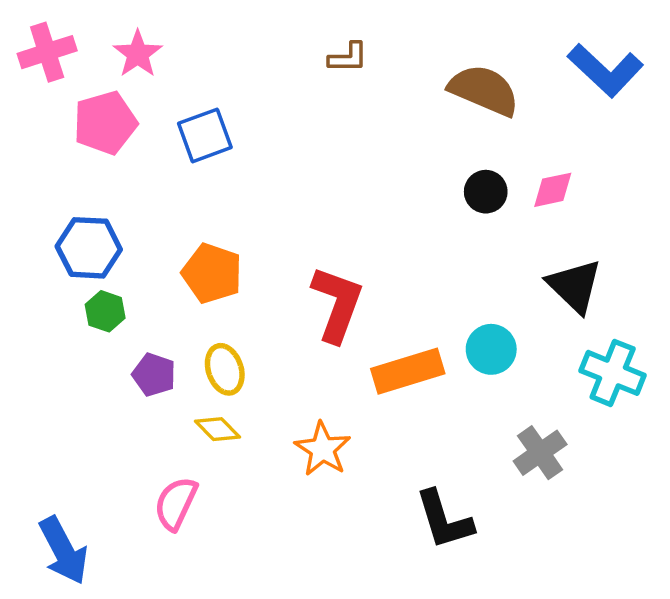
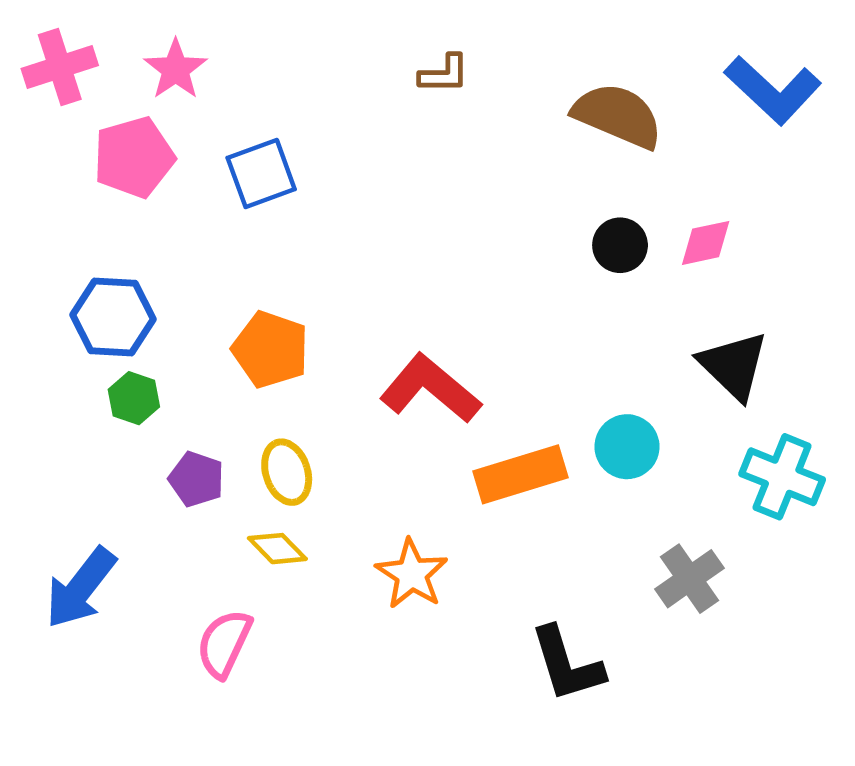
red L-shape: (337, 304) -> (430, 389), turned -70
blue arrow: (63, 551) -> (81, 588), moved, turned 66

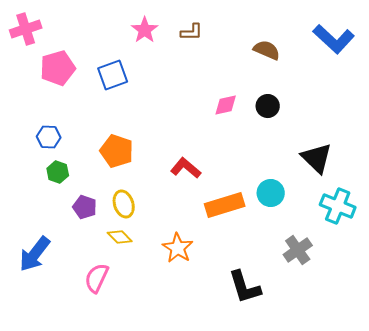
pink star: (176, 69) -> (145, 30), moved
brown semicircle: (618, 116) -> (267, 50), size x0.7
pink diamond: (706, 243) -> (226, 105), moved
blue hexagon: (113, 317) -> (49, 137), size x0.7
red L-shape: (430, 389) -> (186, 168), size x0.7

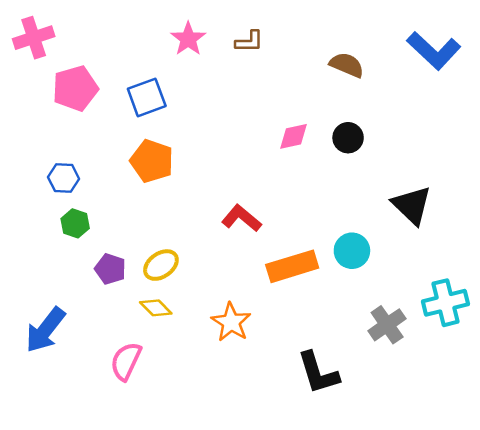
orange pentagon: (117, 151) -> (152, 161), moved
yellow ellipse: (124, 204) -> (161, 265), turned 72
cyan cross: (338, 206) -> (445, 303), moved, turned -36

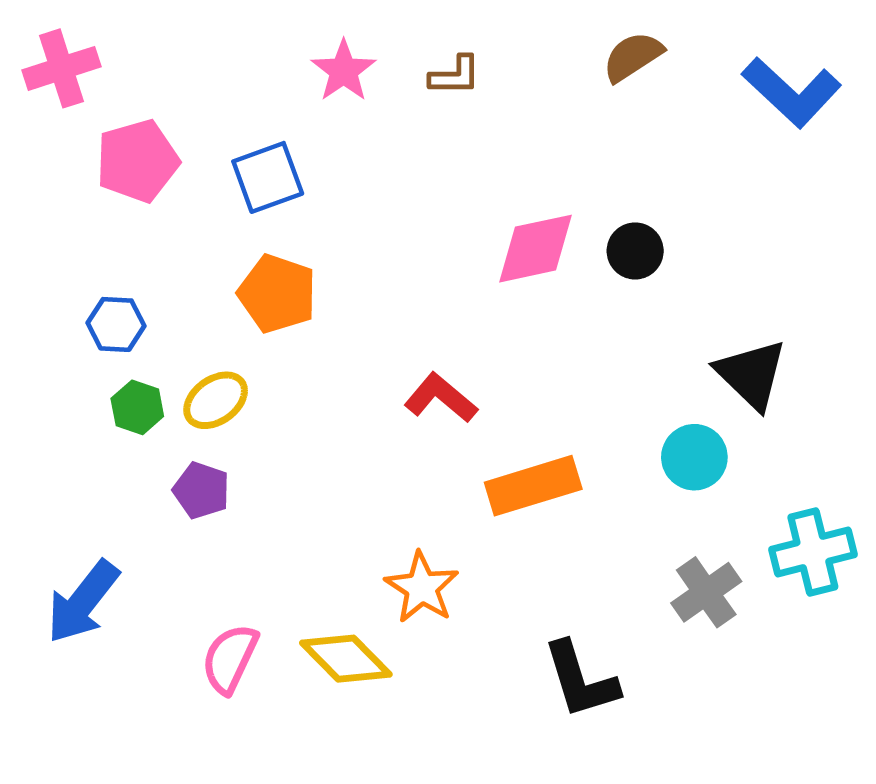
brown semicircle: (347, 65) -> (633, 57), moved, turned -56
pink diamond: (293, 136) -> (536, 249), size x1.5
cyan circle: (352, 251) -> (694, 457), moved
yellow ellipse: (161, 265) -> (216, 400), moved
yellow diamond: (156, 308) -> (346, 659), moved, size x1.5

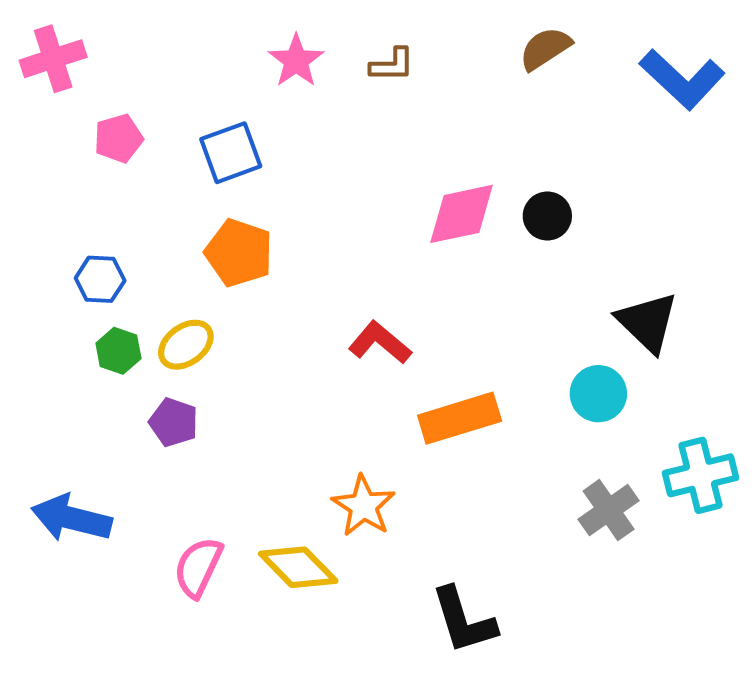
pink pentagon: (137, 161) -> (118, 138), size x0.7
blue arrow: (83, 602) -> (71, 518), turned 66
black L-shape: (581, 680) -> (464, 620), moved

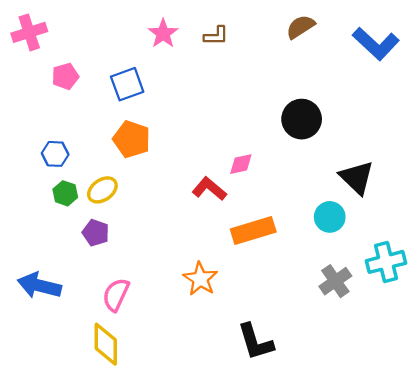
pink diamond: (462, 214) -> (241, 164), moved, size x0.6
black circle: (547, 216) -> (302, 119), size x1.5
pink semicircle: (198, 567) -> (116, 295), moved
yellow diamond: (298, 567) -> (106, 344), moved, turned 45

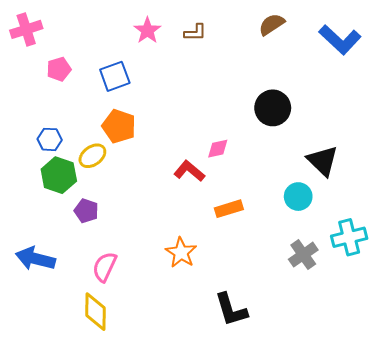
yellow ellipse: (102, 190) -> (92, 156), moved
green hexagon: (65, 193) -> (59, 175), size x1.6
orange rectangle: (253, 230) -> (229, 209), size x0.7

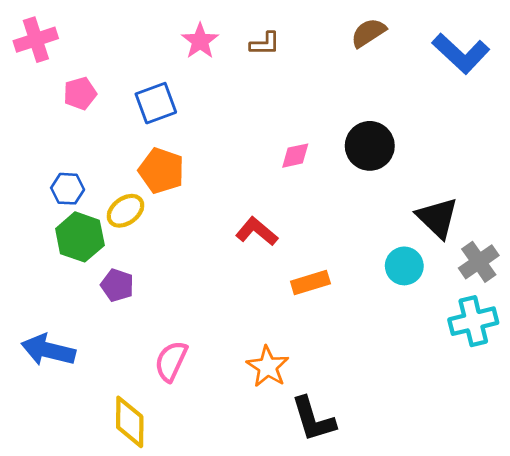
pink diamond: (218, 149) -> (295, 156), moved
orange star: (181, 253) -> (268, 367), moved
gray cross: (303, 255) -> (479, 262), moved
pink semicircle: (105, 267) -> (171, 361), moved

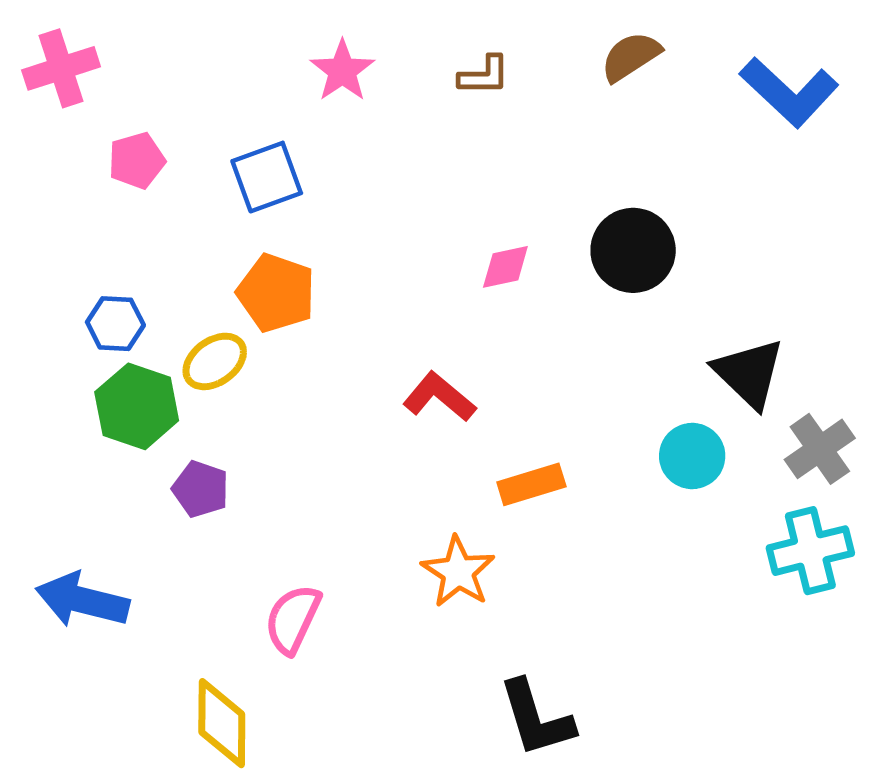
brown L-shape: (265, 44) -> (484, 75), moved
orange star: (268, 367) -> (458, 572), moved

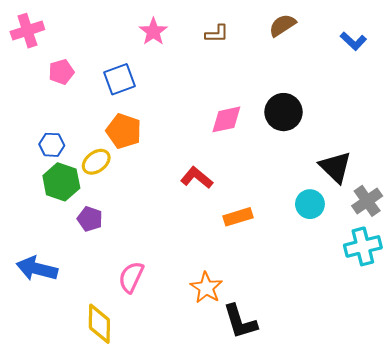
blue L-shape: (789, 92) -> (353, 41), size x0.6
pink diamond: (505, 267) -> (226, 119), size x1.4
orange star: (458, 572) -> (206, 288), moved

